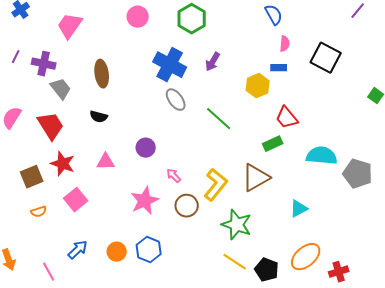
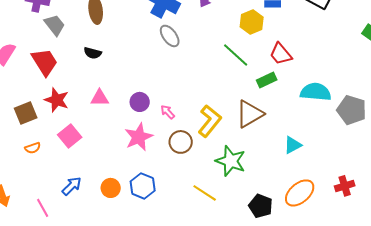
green line: (219, 119) -> (236, 55), moved
purple circle: (146, 148) -> (140, 102), moved
yellow line: (235, 262) -> (205, 193), moved
red cross: (339, 272) -> (345, 186), moved

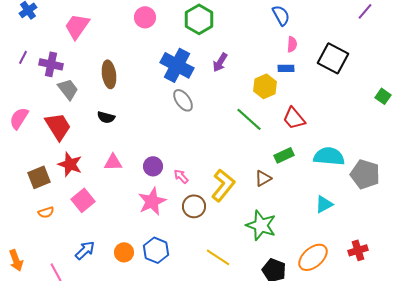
green rectangle: (267, 80) -> (284, 155), moved
brown triangle: (250, 114) -> (263, 178), size x0.6
cyan triangle: (293, 145) -> (324, 204), moved
green star: (231, 161) -> (261, 225), moved

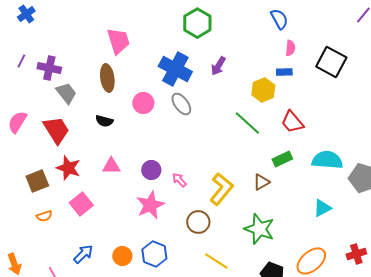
pink circle: (145, 17) -> (143, 103), moved
pink trapezoid: (77, 26) -> (118, 41), moved, turned 128
brown circle: (194, 206) -> (198, 222), moved

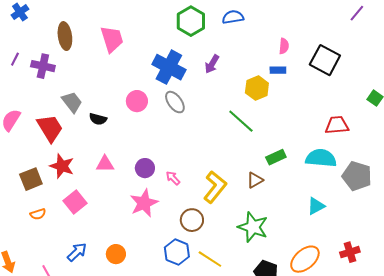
blue semicircle: (279, 19) -> (233, 17), moved, turned -70
brown ellipse: (107, 78) -> (65, 36), moved
gray trapezoid: (66, 93) -> (72, 102), moved
red trapezoid: (292, 122) -> (337, 125), moved, turned 125
blue hexagon: (154, 254) -> (177, 252), moved

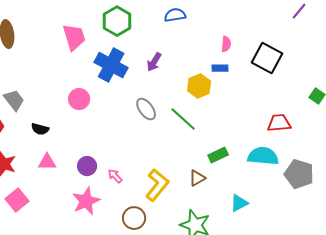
green hexagon: (191, 21) -> (117, 21), moved
pink trapezoid: (112, 39) -> (74, 37), moved
gray ellipse: (175, 102) -> (146, 109), moved
black semicircle: (98, 119) -> (40, 129), moved
cyan triangle: (316, 206) -> (239, 203), moved

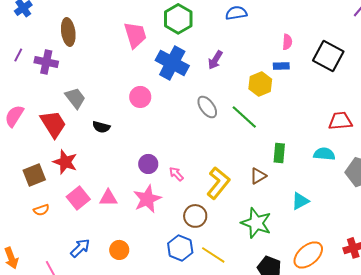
green rectangle: (218, 155) -> (279, 153), turned -60
cyan semicircle: (263, 156) -> (324, 154), size x0.7
pink triangle: (47, 162) -> (108, 198), moved

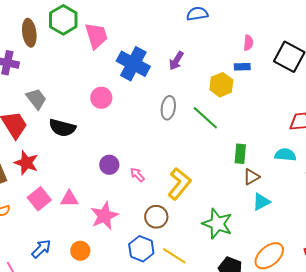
green hexagon: (178, 19) -> (63, 20), moved
gray ellipse: (207, 107) -> (168, 108), turned 45
black semicircle: (101, 127) -> (62, 128), size x1.5
brown triangle: (258, 176) -> (251, 177), moved
pink star: (147, 199) -> (104, 216), moved

